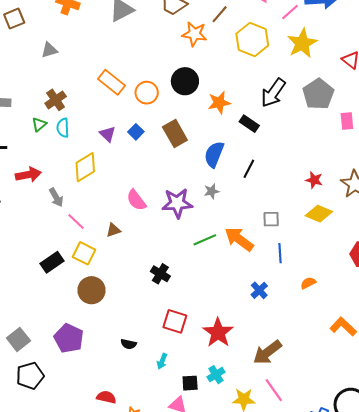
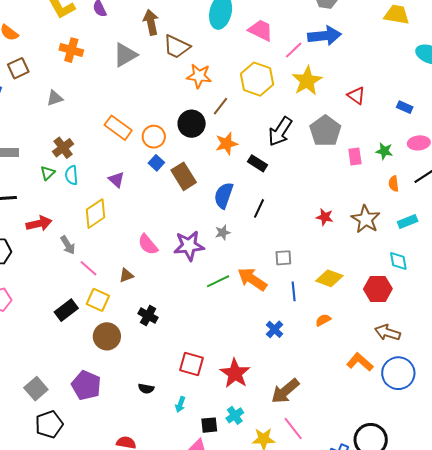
brown line: (220, 14) -> (221, 106), moved
blue square: (136, 132) -> (156, 163), moved
yellow diamond: (319, 214) -> (329, 278), moved
black cross: (160, 274) -> (148, 316), moved

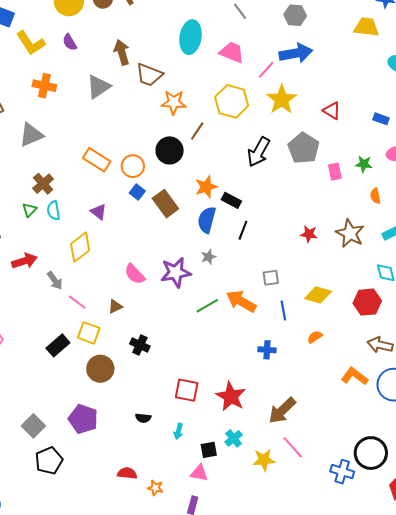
gray triangle: (55, 98) -> (31, 135), size x1.5
orange star: (226, 144) -> (206, 187), moved
black rectangle: (257, 163) -> (231, 200), moved
blue cross: (275, 329) -> (267, 350), turned -36

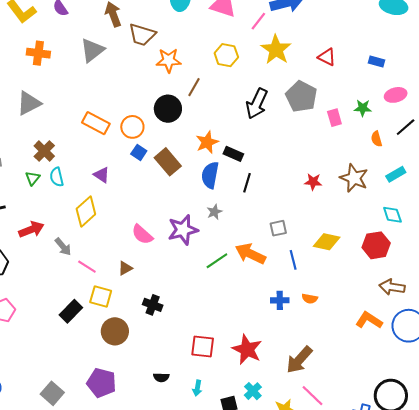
yellow hexagon: (232, 101) -> (226, 55), size x0.7
orange semicircle: (315, 337) -> (310, 299), moved, turned -133

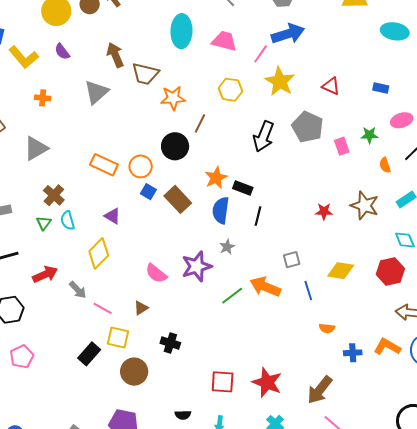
orange cross: (38, 53) -> (43, 98), size x0.7
blue cross: (280, 300) -> (353, 353), moved

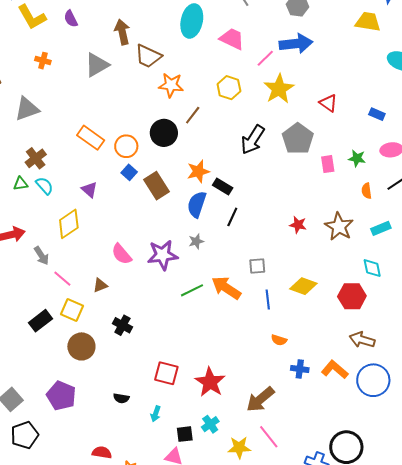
cyan semicircle: (68, 221) -> (44, 186), turned 144
green triangle: (44, 223) -> (21, 184), turned 35

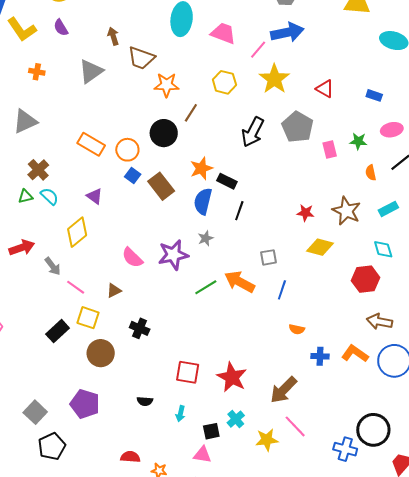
brown arrow: (122, 32) -> (113, 36), size x0.7
yellow diamond: (303, 286) -> (320, 247), moved
blue line: (268, 300) -> (282, 290), turned 30

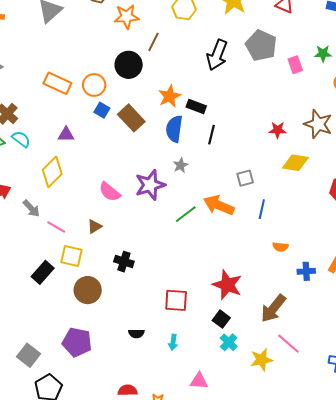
purple triangle: (95, 196) -> (66, 135), turned -30
red star: (232, 377) -> (227, 285), moved
black square: (211, 431) -> (221, 319), moved, turned -36

